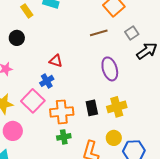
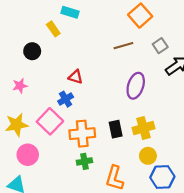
yellow rectangle: (27, 11) -> (53, 29), moved
purple ellipse: (110, 69) -> (136, 86), turned 35
yellow circle: (114, 138) -> (148, 156), moved

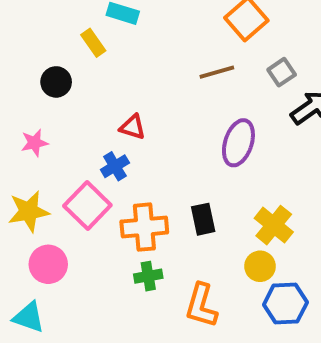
yellow cross: (143, 128) -> (274, 225), moved, turned -35

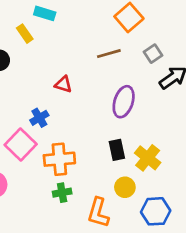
red triangle: (133, 127) -> (63, 84), moved
black rectangle: (203, 219) -> (117, 150), moved
yellow circle: (260, 266) -> (125, 187), moved

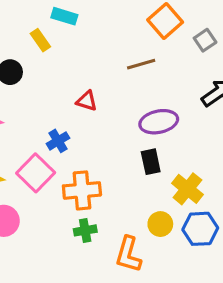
gray square: (153, 54) -> (205, 40), moved
purple ellipse: (124, 102) -> (159, 122), turned 60
black rectangle: (117, 150) -> (151, 162), moved
blue hexagon: (156, 211) -> (200, 229), moved

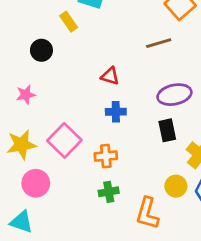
blue cross: (58, 141) -> (116, 112), moved, turned 30
orange cross: (82, 190) -> (106, 156), size x0.7

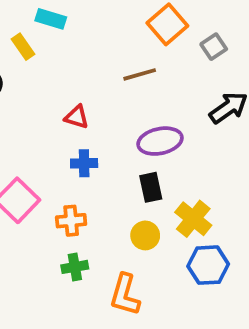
yellow circle: (176, 186) -> (145, 235), moved

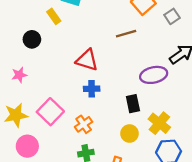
red triangle: (77, 117) -> (87, 60), size x1.5
purple ellipse: (160, 141) -> (154, 75), moved
orange cross: (71, 221) -> (84, 124), turned -30

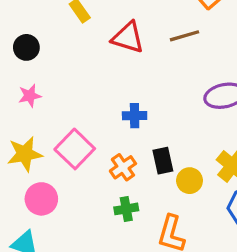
black circle: (32, 39) -> (26, 47), moved
red triangle: (87, 60) -> (128, 37), moved
black rectangle: (133, 104) -> (163, 161), moved

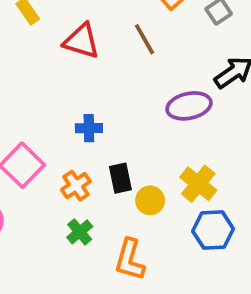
brown line: (185, 36) -> (145, 39), turned 76
green cross: (126, 209) -> (80, 232), turned -30

